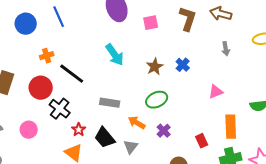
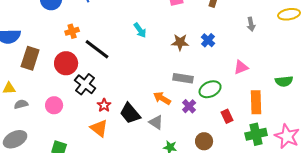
cyan arrow: (115, 55) -> (140, 30), size x0.7
brown star: (155, 67) -> (180, 42), turned 30
green ellipse: (157, 100) -> (210, 89), moved
gray rectangle: (110, 103) -> (183, 78), moved
gray triangle: (131, 147) -> (156, 122), turned -35

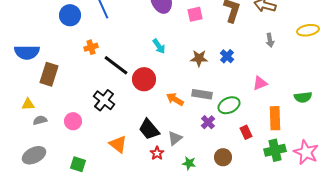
red circle: (66, 63) -> (144, 79), moved
orange arrow: (162, 98) -> (175, 99), moved
red star: (104, 105) -> (157, 153), moved
gray triangle: (156, 122) -> (175, 138), turned 49

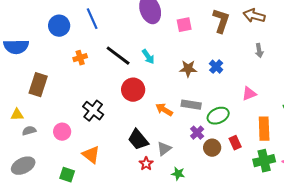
blue semicircle: (27, 52) -> (16, 47), moved
black line: (116, 65) -> (118, 56), moved
orange triangle: (118, 144) -> (91, 155), moved
brown circle: (223, 157) -> (212, 148), moved

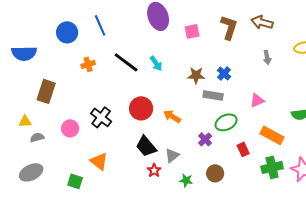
red circle: (133, 90) -> (141, 108), moved
gray rectangle: (191, 105) -> (213, 95), moved
orange rectangle: (264, 129) -> (272, 135), turned -60
pink circle: (62, 132) -> (70, 128), moved
brown circle: (212, 148) -> (215, 173), moved

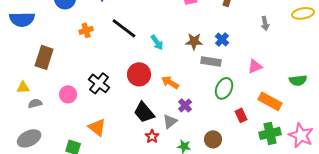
cyan arrow: (156, 63) -> (157, 42), moved
green ellipse: (226, 122) -> (224, 88), turned -40
purple cross: (205, 139) -> (185, 105), moved

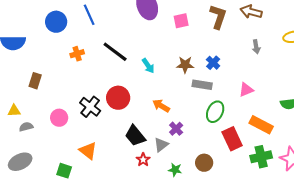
brown rectangle: (44, 57) -> (35, 81), size x0.7
red circle: (139, 74) -> (118, 98), moved
red rectangle: (241, 115) -> (232, 139), size x1.6

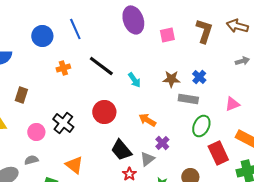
gray arrow: (256, 47) -> (242, 61), turned -96
black cross: (90, 107) -> (63, 123), moved
pink circle: (59, 118) -> (36, 132), moved
gray semicircle: (26, 127) -> (31, 160), moved

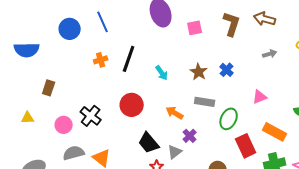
black line: (101, 66) -> (129, 59), turned 72
orange cross: (63, 68) -> (101, 60), moved
brown star: (171, 79) -> (199, 72), turned 30
gray rectangle: (188, 99) -> (205, 102), moved
gray semicircle: (31, 160) -> (74, 153), moved, size x1.5

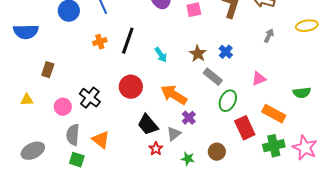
gray arrow: (270, 54) -> (269, 36), turned -48
gray rectangle: (205, 102) -> (213, 77), moved, turned 30
orange arrow: (175, 113) -> (174, 95), size x1.5
gray semicircle: (74, 153) -> (73, 135), turned -70

